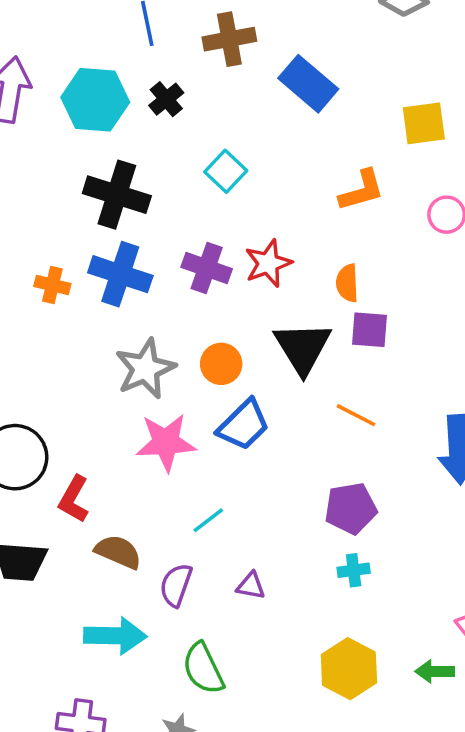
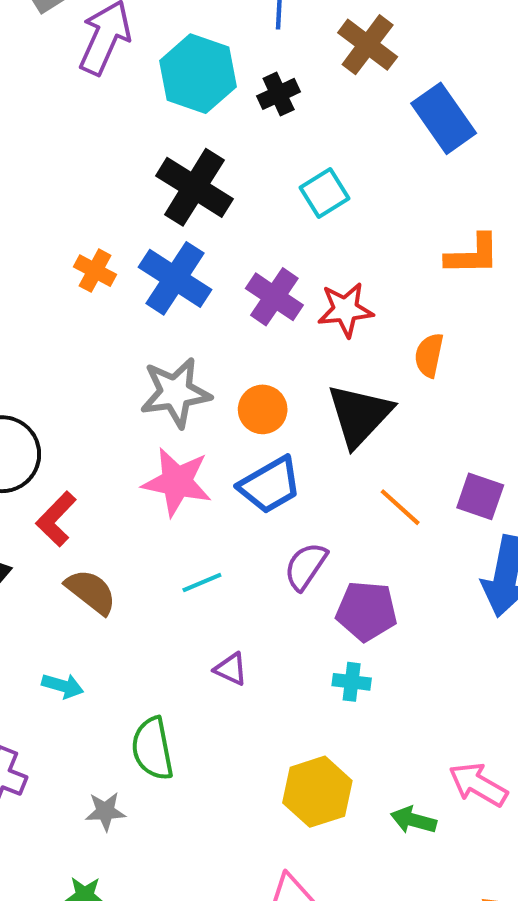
brown cross: (229, 39) -> (368, 45), turned 33
purple square: (370, 330) -> (480, 496), moved
purple semicircle: (176, 585) -> (306, 566), moved
cyan arrow: (115, 636) -> (63, 686), size x0.6

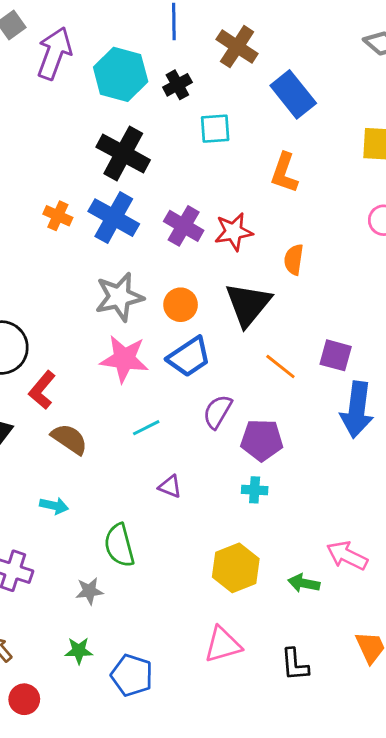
cyan square: (324, 193) -> (215, 129), moved, turned 32
orange L-shape: (473, 255) -> (284, 173), moved, turned 114

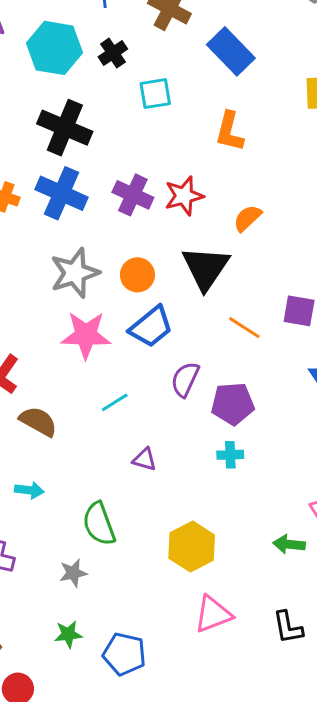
orange semicircle: (294, 260) -> (247, 218), turned 44
yellow hexagon: (236, 568) -> (192, 547), moved

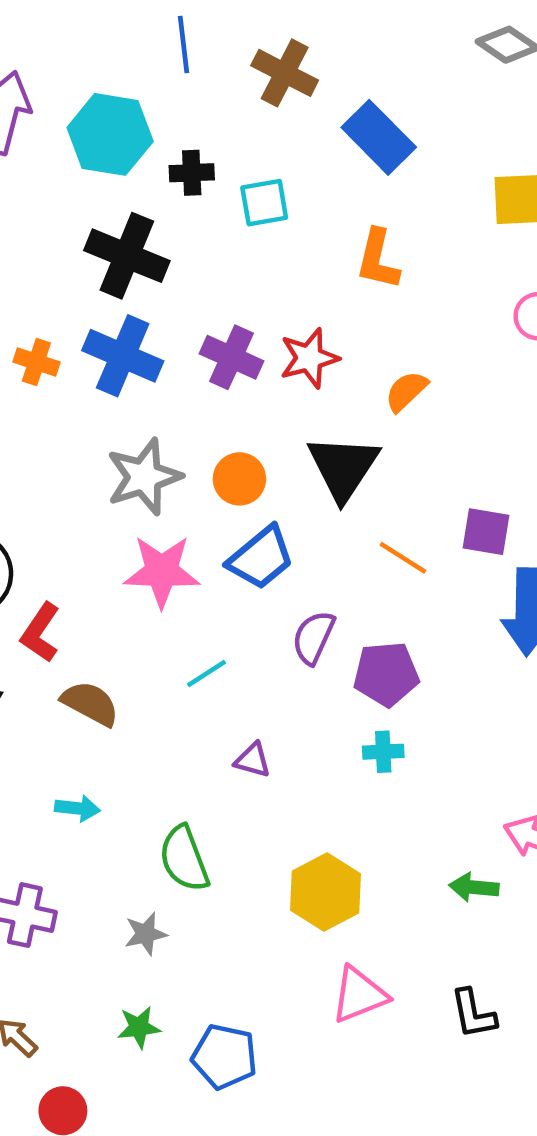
black cross: (113, 53) -> (192, 173), moved, turned 32

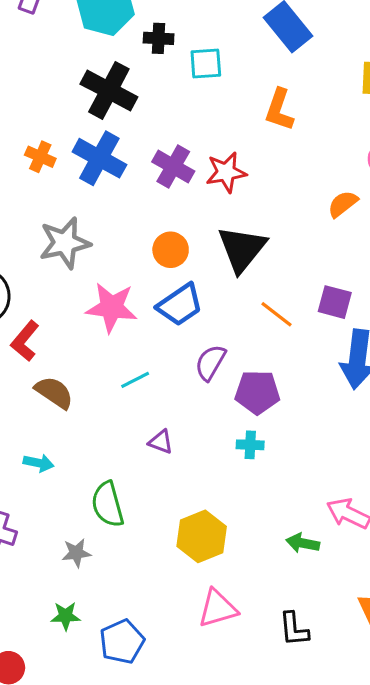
orange semicircle: (406, 391) -> (343, 204), moved
gray star: (144, 477) -> (65, 243), moved
blue pentagon: (225, 1057) -> (122, 642), turned 30

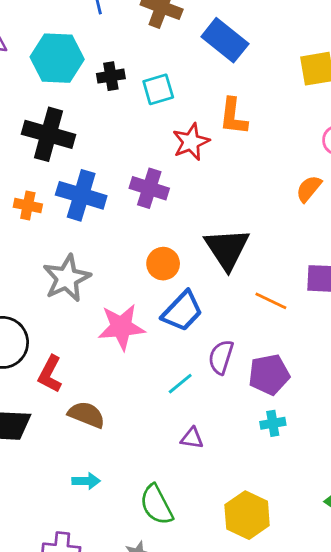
black cross: (109, 90) -> (49, 134), moved
red star: (226, 172) -> (191, 142), moved
cyan line: (135, 380) -> (180, 384), moved

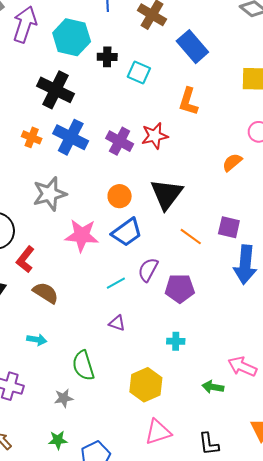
cyan square: (158, 89) -> (139, 73), turned 30
red star: (191, 142) -> (155, 136), moved
cyan cross: (273, 423) -> (176, 341), moved

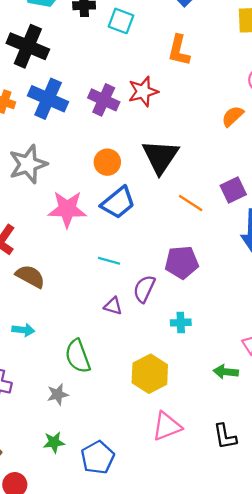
purple square: (229, 227) -> (233, 190), turned -35
purple semicircle: (148, 270) -> (144, 289), moved
cyan line: (116, 283) -> (109, 261), turned 48

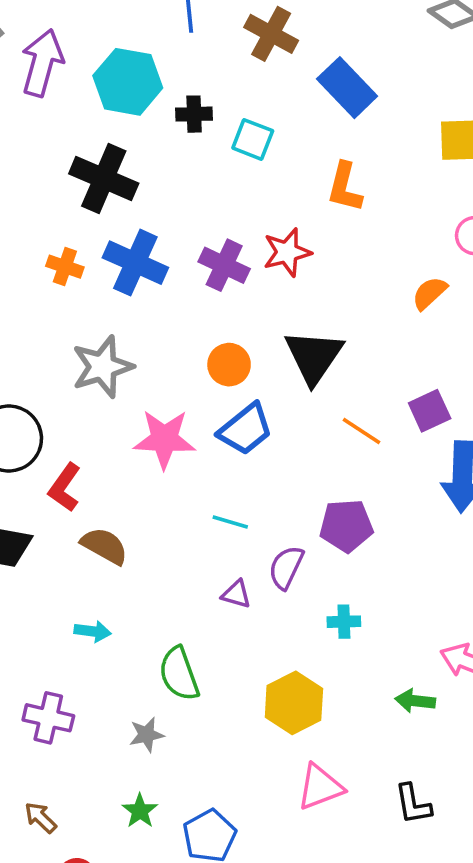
green star: (54, 442) -> (140, 811), turned -30

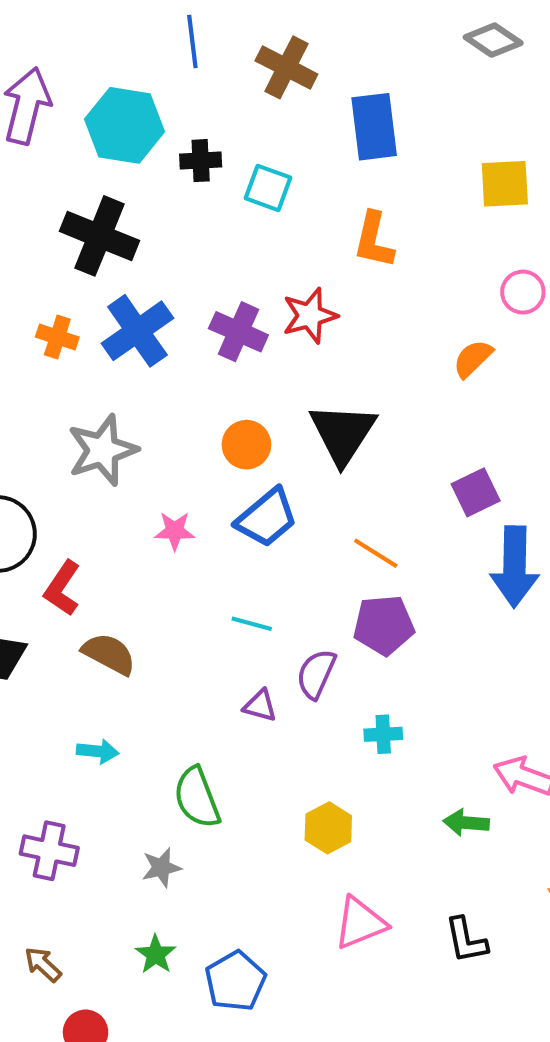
blue rectangle: (347, 88) -> (374, 127), turned 38
blue cross: (135, 263) -> (137, 331), turned 32
orange line: (361, 431) -> (376, 553), moved
pink star: (164, 439) -> (175, 531), size x0.6
yellow hexagon: (294, 703) -> (328, 828), size x0.7

